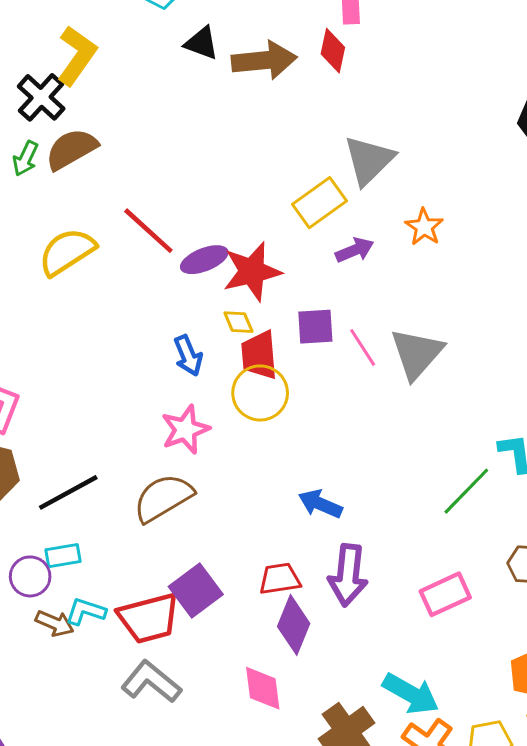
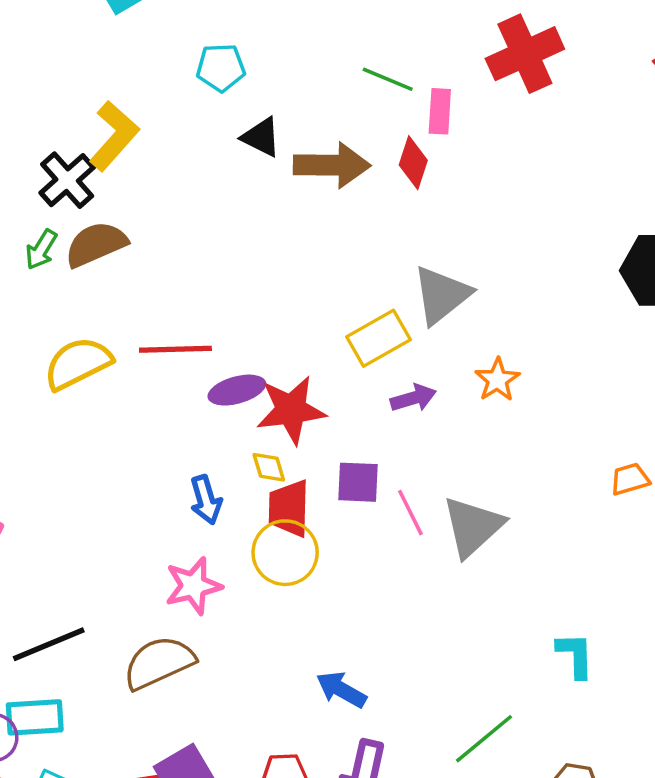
red line: (148, 231) -> (175, 349), turned -50
green line: (466, 491) -> (484, 739), moved
cyan rectangle: (63, 556) -> (35, 717), size x1.4

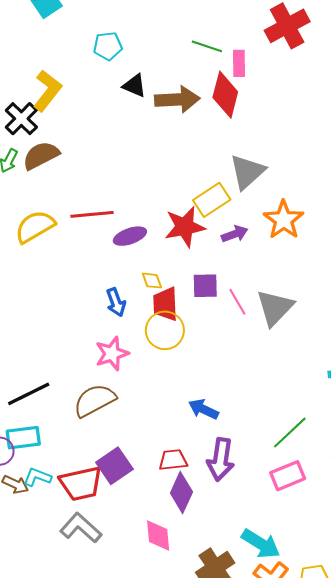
red diamond: (413, 163) -> (225, 95), size x1.5
orange star: (497, 380) -> (284, 220), size x1.5
red star: (291, 410) -> (185, 227), moved

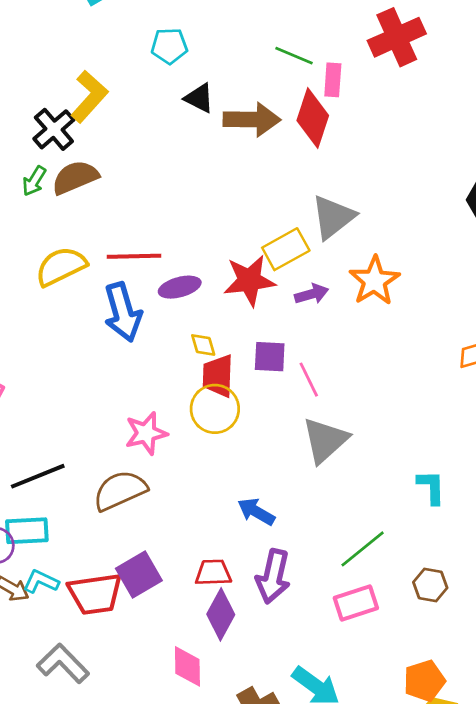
blue arrow: (116, 302) -> (123, 312), moved, size x1.6
gray triangle: (275, 308) -> (325, 440), moved
gray L-shape: (81, 528) -> (63, 663), moved

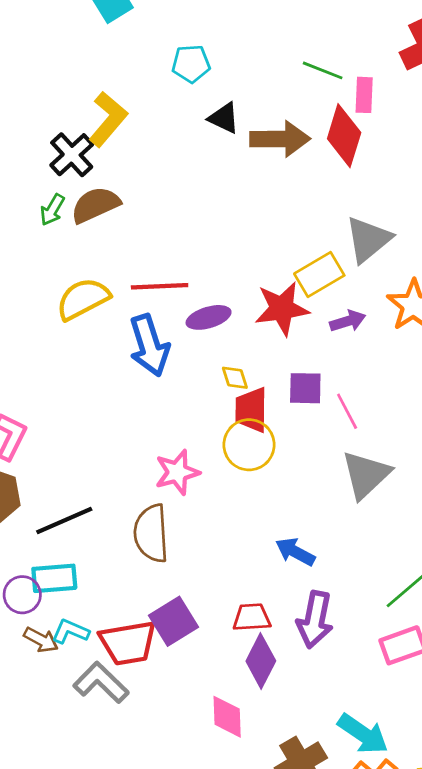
brown semicircle: (120, 491) -> (151, 533), turned -68
gray L-shape: (63, 663) -> (101, 683), moved

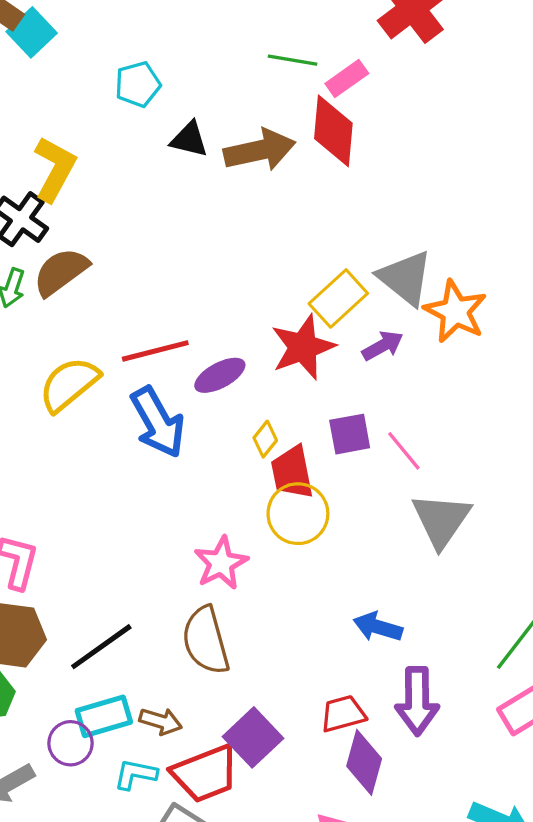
pink rectangle: (364, 95) -> (347, 78), turned 64
gray triangle: (368, 239) -> (405, 278), moved, turned -30
yellow diamond: (235, 378) -> (265, 439), turned 68
brown arrow: (41, 640) -> (161, 721), moved

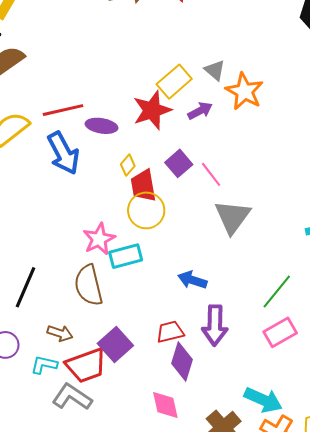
gray triangle: (405, 278) -> (215, 70), size x0.6
purple ellipse: (220, 375) -> (102, 126), turned 36
purple square: (350, 434) -> (179, 163), turned -32
black line: (101, 647) -> (26, 287), turned -33
cyan rectangle: (104, 716) -> (126, 256), moved

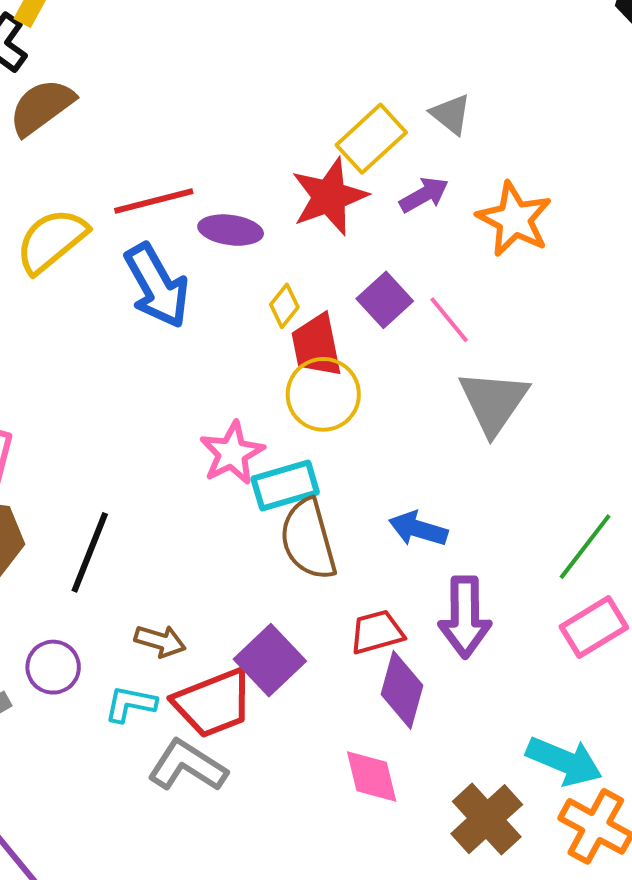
orange star: (244, 91) -> (514, 219), moved
brown semicircle: (89, 285) -> (308, 539), moved

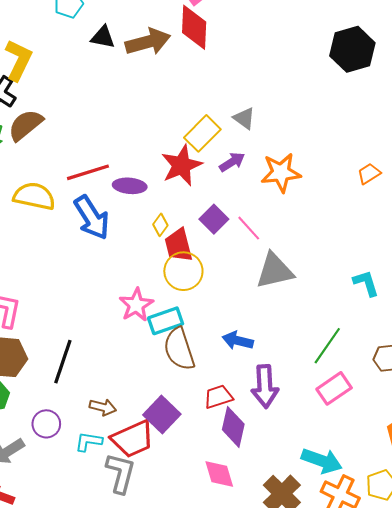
orange star: (514, 219) -> (281, 173), turned -30
yellow semicircle: (51, 241) -> (34, 196), turned 54
gray triangle: (494, 402) -> (275, 271), turned 45
gray L-shape: (187, 766) -> (121, 473), turned 75

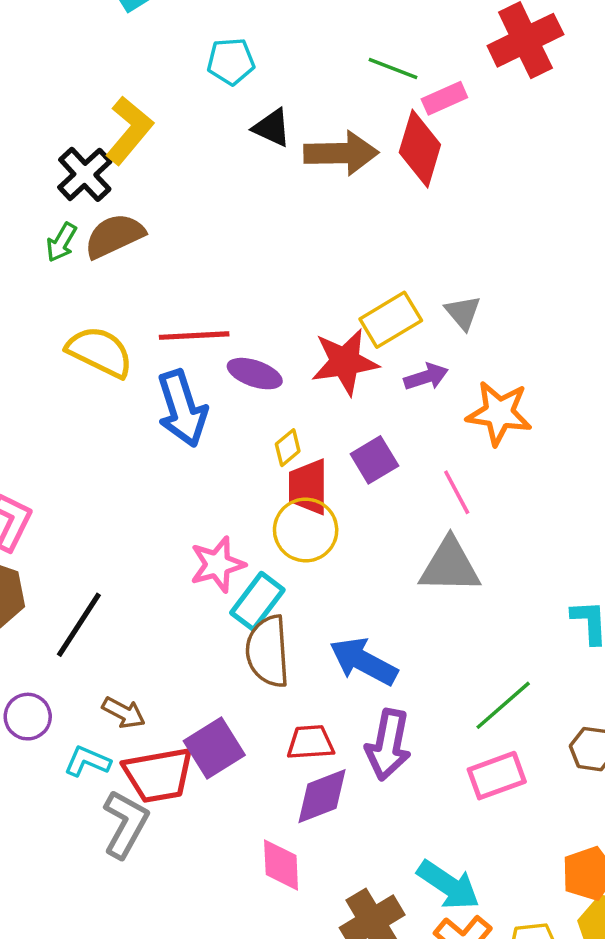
pink line: (249, 228) -> (457, 492), moved
cyan rectangle: (166, 321) -> (257, 601), turned -48
blue arrow: (238, 341) -> (364, 661), size x1.4
purple diamond: (233, 427) -> (322, 796), turned 42

